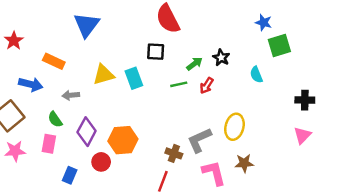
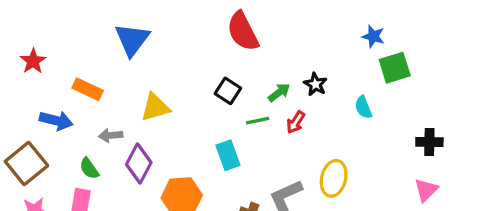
black square: (156, 52) -> (228, 91), moved, turned 30
cyan rectangle: (134, 78) -> (228, 155), moved
purple diamond: (87, 132) -> (139, 164), moved

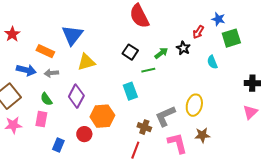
blue triangle: (132, 40) -> (72, 35), moved
red arrow: (296, 122) -> (198, 32), moved
gray arrow: (111, 135) -> (51, 73), moved

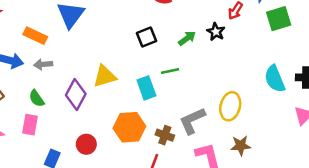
black square: (130, 52) -> (146, 37), turned 35
yellow triangle: (86, 62) -> (105, 76), moved
cyan semicircle: (212, 62) -> (275, 79), moved, size x1.5
green line: (148, 70) -> (170, 71), moved
orange hexagon: (102, 116) -> (129, 127), moved

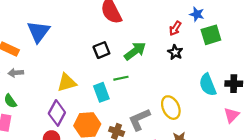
black star: (216, 32) -> (175, 52), moved
green arrow: (187, 38) -> (135, 51), size x1.5
purple diamond: (76, 95) -> (57, 113), moved
yellow ellipse: (230, 106) -> (171, 108), turned -40

